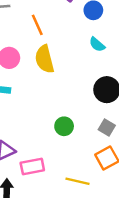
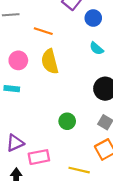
orange line: (37, 25) -> (43, 31), turned -48

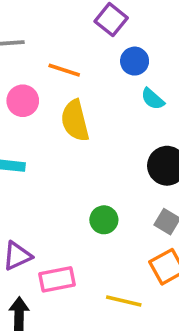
blue circle: (93, 18) -> (135, 61), moved
pink circle: (18, 60) -> (23, 101), moved

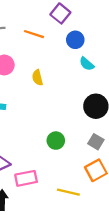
orange line: (64, 70) -> (34, 34), moved
yellow semicircle: (75, 121) -> (37, 78), size x0.6

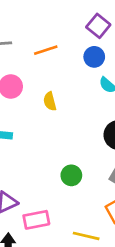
purple square: (60, 13) -> (98, 26), moved
orange line: (34, 34) -> (46, 50), turned -36

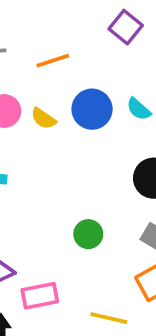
blue circle: (94, 57) -> (92, 109), moved, size x1.4
yellow semicircle: (50, 101) -> (44, 118), moved, turned -42

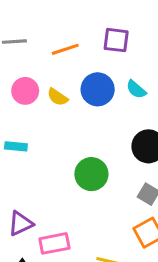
purple square: (126, 27) -> (116, 40), moved, turned -32
green circle: (88, 234) -> (91, 174), moved, size x1.4

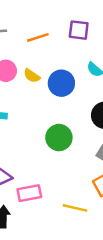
blue circle: (98, 89) -> (61, 83), moved

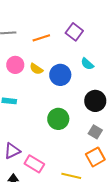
purple square: (79, 30) -> (74, 32), turned 30
pink rectangle: (29, 193) -> (34, 164), turned 42

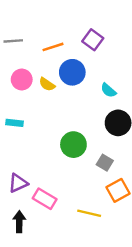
cyan semicircle: (87, 64) -> (108, 90), moved
blue circle: (60, 75) -> (72, 72), moved
gray square: (95, 132) -> (105, 163), moved

